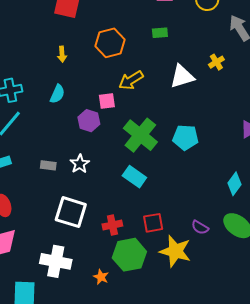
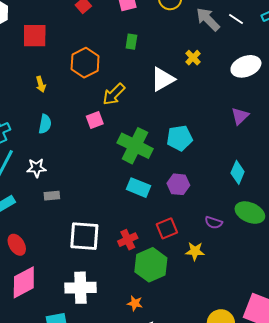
green rectangle: (160, 33) -> (131, 42), turned -63
purple hexagon: (89, 121) -> (178, 184), moved
white star: (80, 164) -> (37, 168), moved, turned -30
yellow star: (175, 251) -> (195, 251), size x0.6
orange star: (101, 277) -> (135, 303), moved

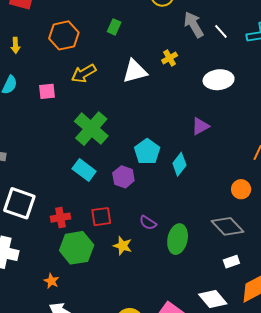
pink square: (95, 120) -> (47, 91), moved
cyan pentagon: (180, 138) -> (147, 152), moved, turned 30
cyan diamond: (238, 172) -> (179, 164), moved
green ellipse: (250, 213) -> (178, 239), moved, turned 64

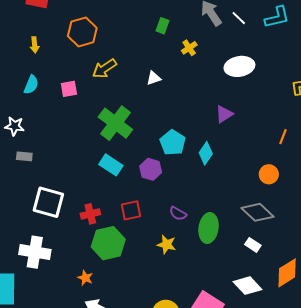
green rectangle: (114, 27) -> (162, 26), moved
white triangle: (135, 71) -> (154, 78), moved, size x0.6
yellow star: (123, 246) -> (166, 244), moved
white rectangle: (231, 262) -> (253, 245), moved, turned 56

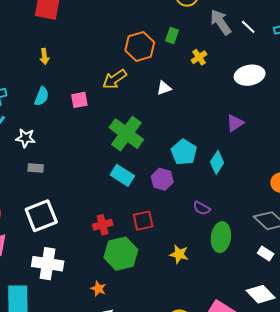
orange hexagon: (82, 32) -> (140, 46), moved
white square: (48, 202) -> (41, 216), moved, turned -36
purple semicircle: (178, 214) -> (202, 208), moved

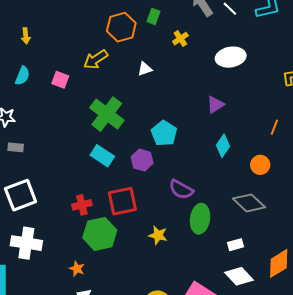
pink square: (79, 100) -> (60, 80), turned 30
cyan diamond: (217, 162) -> (223, 146), moved
purple semicircle: (202, 208) -> (181, 189), size x1.4
red square: (143, 221) -> (122, 201), size x1.4
white rectangle: (266, 253) -> (235, 245), moved, turned -49

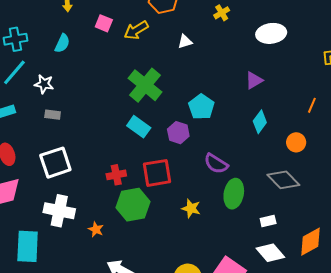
pink square: (60, 80) -> (104, 23), moved
orange star: (77, 269) -> (96, 229), moved

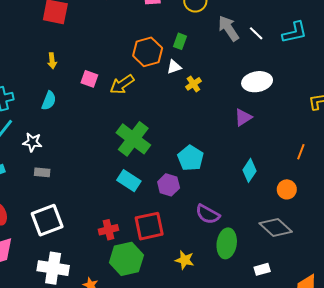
yellow cross: (222, 13) -> (193, 84), moved
white triangle: (185, 42) -> (174, 67), moved
purple triangle: (254, 80) -> (243, 117), moved

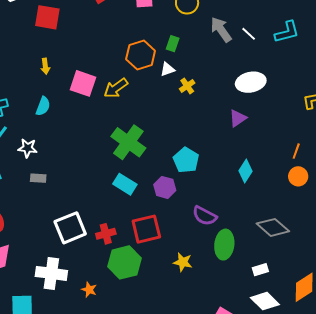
pink square: (89, 79) -> (83, 83), size x1.5
orange circle: (287, 189) -> (298, 176), moved
white square: (47, 220) -> (70, 228), moved

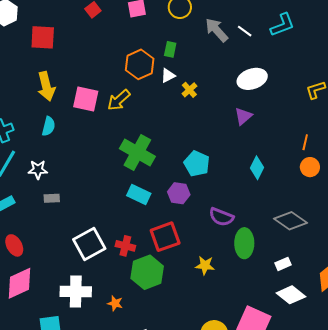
yellow arrow: (45, 66) -> (46, 86), size x1.8
red cross: (106, 234) -> (125, 246), turned 36

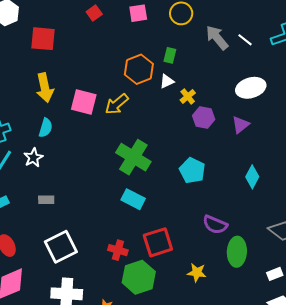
white star: (38, 170) -> (33, 158), moved, turned -30
purple hexagon: (179, 193) -> (204, 118), moved
white square: (89, 244) -> (61, 247), moved

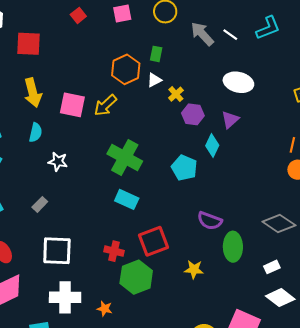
white ellipse: (251, 88) -> (238, 82), turned 32
white star: (33, 158) -> (58, 162), moved, turned -30
cyan diamond: (252, 177) -> (212, 146), moved
gray rectangle: (46, 200) -> (40, 204), turned -42
white square: (61, 247) -> (57, 251), turned 32

